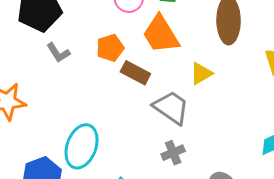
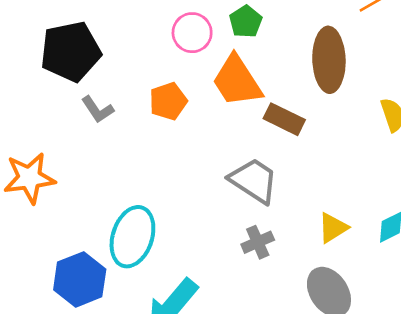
brown rectangle: (135, 73) -> (284, 119), moved
yellow triangle: (201, 73) -> (333, 228), moved

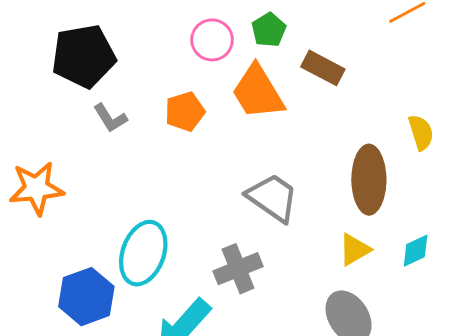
brown ellipse: (329, 60) -> (369, 180), moved
brown rectangle: (284, 119) -> (323, 68), moved
gray cross: (258, 242) -> (238, 269), moved, size x1.4

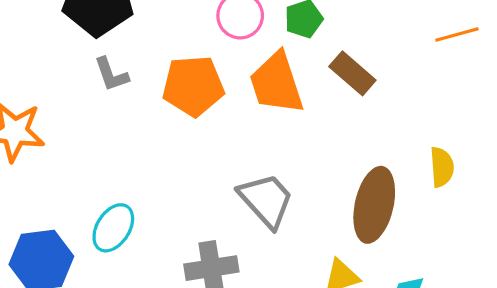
orange pentagon: (185, 112) -> (193, 86), size x1.4
cyan ellipse: (143, 253) -> (113, 228), size x0.7

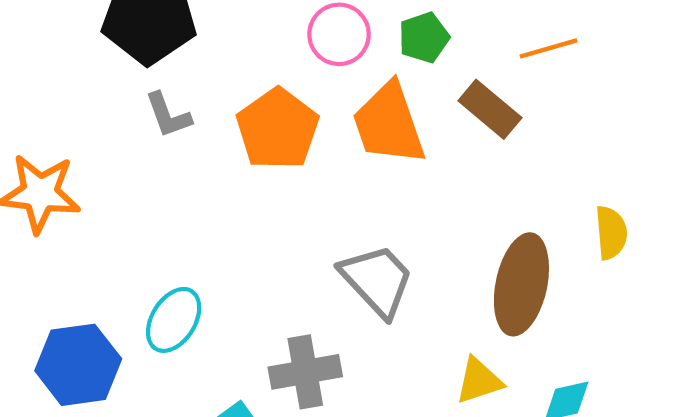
orange line: (457, 34) -> (548, 48), moved
orange pentagon: (193, 86) -> (278, 129), turned -30

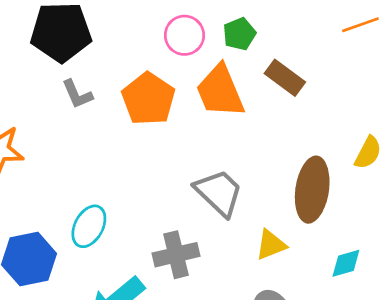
orange line: (548, 48) -> (360, 25), moved
yellow semicircle: (611, 233) -> (368, 153), turned 36
yellow triangle: (479, 381) -> (271, 245), moved

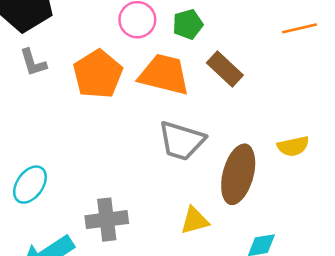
orange trapezoid: (220, 91) -> (164, 75), turned 120
yellow semicircle: (368, 153) -> (293, 146), turned 44
gray trapezoid: (219, 193) -> (182, 141), moved, turned 147

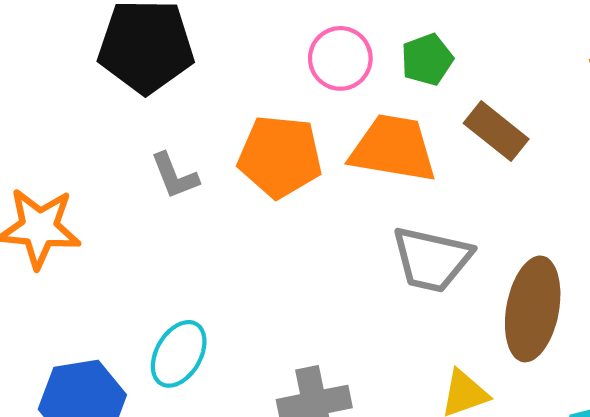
gray L-shape: (33, 62) -> (175, 176), moved
orange pentagon: (98, 74) -> (280, 157), turned -30

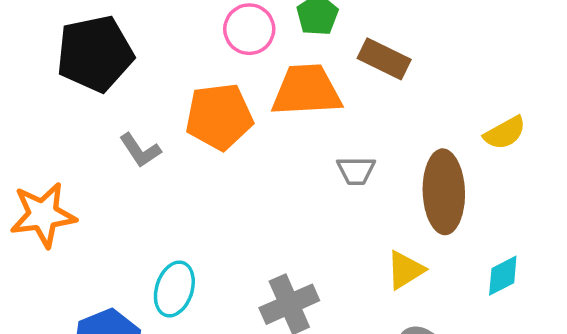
gray trapezoid: (432, 259) -> (356, 171), size x0.6

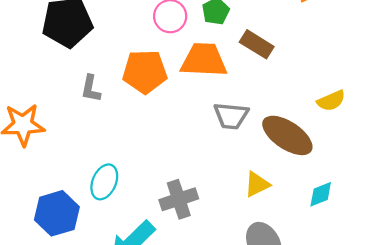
gray L-shape: (140, 150) -> (91, 89), turned 40
gray trapezoid: (356, 171) -> (231, 116), size x1.4
brown ellipse: (444, 192) -> (287, 135), turned -60

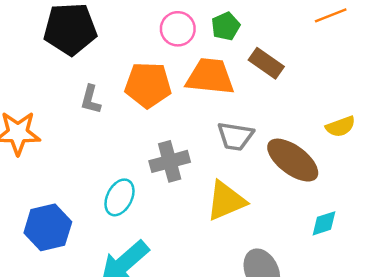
cyan ellipse: (104, 182) -> (119, 197), moved
yellow triangle: (257, 184) -> (226, 201), moved, size x1.5
gray cross: (179, 199) -> (170, 161), moved

